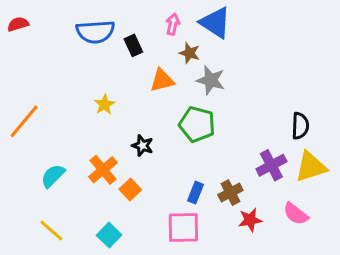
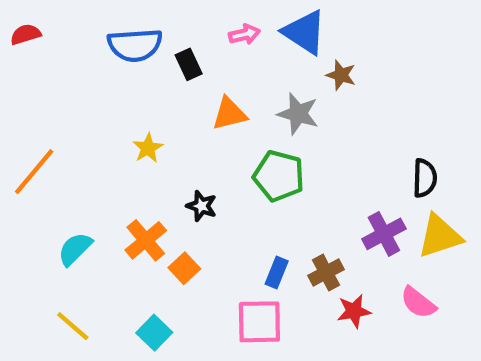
pink arrow: (173, 24) -> (244, 34), turned 65
brown star: (189, 53) -> (341, 75), moved

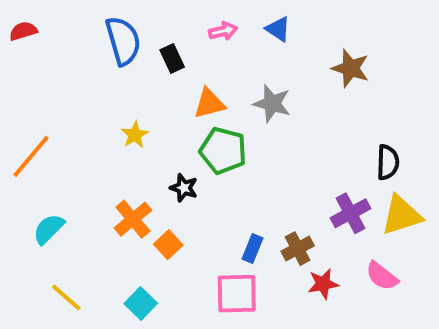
blue triangle: (305, 32) -> (278, 29), size x0.6
blue semicircle: (135, 45) -> (123, 41), turned -102
brown star: (341, 75) -> (350, 68), moved, size x1.4
green pentagon: (279, 176) -> (223, 151), moved
cyan semicircle: (75, 249) -> (49, 229), moved

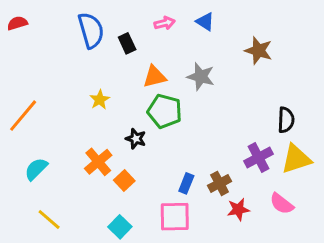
cyan square: (141, 303) -> (120, 227), moved

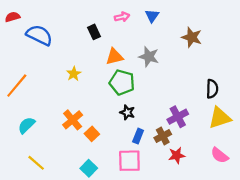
blue triangle: (205, 22) -> (152, 16), turned 32
blue semicircle: (91, 30) -> (39, 35), moved, turned -48
black star: (136, 139) -> (127, 112), moved
purple cross: (259, 157) -> (178, 117), moved
pink semicircle: (282, 204) -> (220, 155), moved

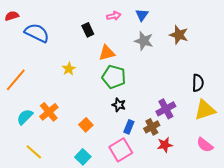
gray star: (149, 57) -> (144, 41), moved
orange cross: (73, 120) -> (49, 112), moved
pink square: (129, 161) -> (121, 150), turned -30

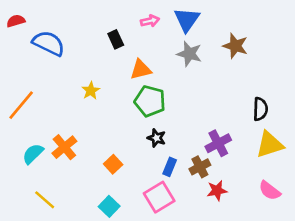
blue triangle: (142, 15) -> (187, 20), size x1.5

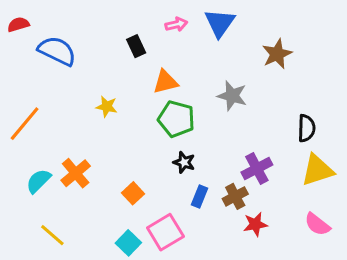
brown star: (235, 46) -> (277, 54), turned 30
gray star: (189, 54) -> (232, 96), moved
yellow star: (91, 91) -> (107, 107), turned -30
pink square: (159, 197) -> (165, 232), moved

